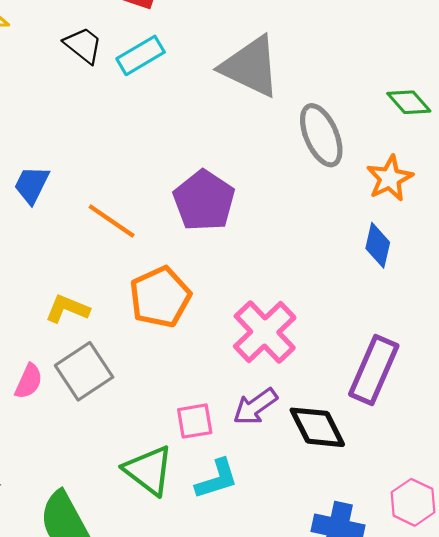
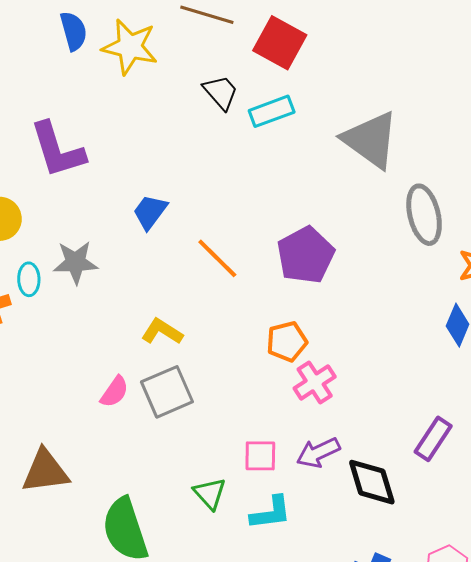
orange pentagon: (160, 297) -> (287, 341), moved, size x0.7
pink cross: (265, 332) -> (315, 382), moved, size x0.7
purple rectangle: (374, 370) -> (433, 439), size x0.7
green triangle: (149, 470) -> (210, 493), size x0.7

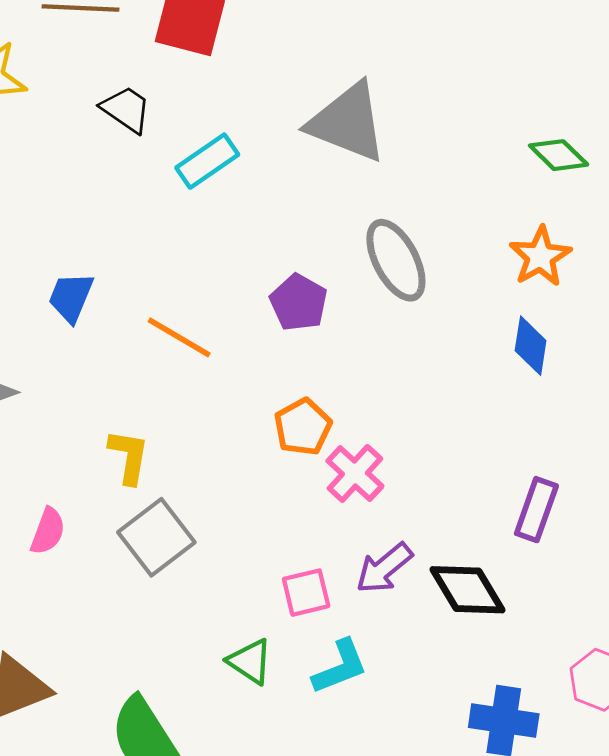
cyan rectangle: (272, 111) -> (207, 161), moved
gray ellipse: (424, 215) -> (396, 260), moved
purple pentagon: (306, 255) -> (299, 303), size x0.7
yellow L-shape: (162, 332) -> (129, 457), turned 81
pink semicircle: (115, 392) -> (48, 531), moved

